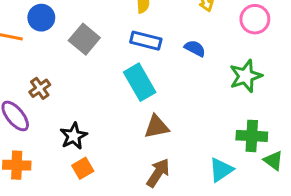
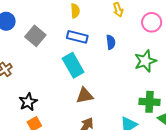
blue semicircle: (195, 48) -> (111, 42), turned 56

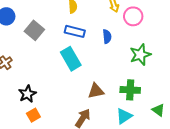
pink circle: (152, 22) -> (133, 16), moved
brown triangle: (85, 96) -> (96, 91), moved
green cross: (150, 102) -> (130, 90), moved

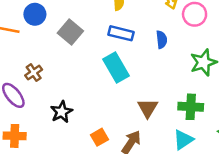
brown triangle: (96, 91) -> (148, 108), turned -48
orange square: (33, 115) -> (100, 137), moved

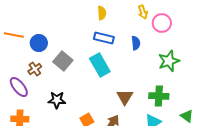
blue circle: (35, 14) -> (39, 43), moved
gray square: (70, 32) -> (63, 61), moved
black star: (62, 112) -> (57, 100), turned 30

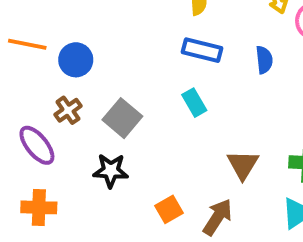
gray square: (63, 61) -> (122, 118), moved
cyan rectangle: (100, 65) -> (194, 103), size x0.6

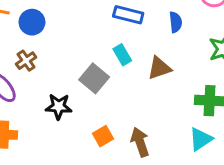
gray square: (122, 118) -> (94, 78), moved
brown triangle: (243, 165) -> (159, 68), moved, turned 40
brown arrow: (218, 217) -> (140, 142), turned -52

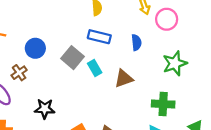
blue circle: (32, 22) -> (35, 48), moved
gray square: (94, 78) -> (73, 58), moved

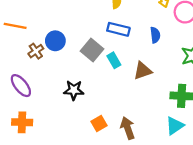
brown cross: (19, 73) -> (36, 51), moved
black star: (45, 109) -> (74, 90), moved

